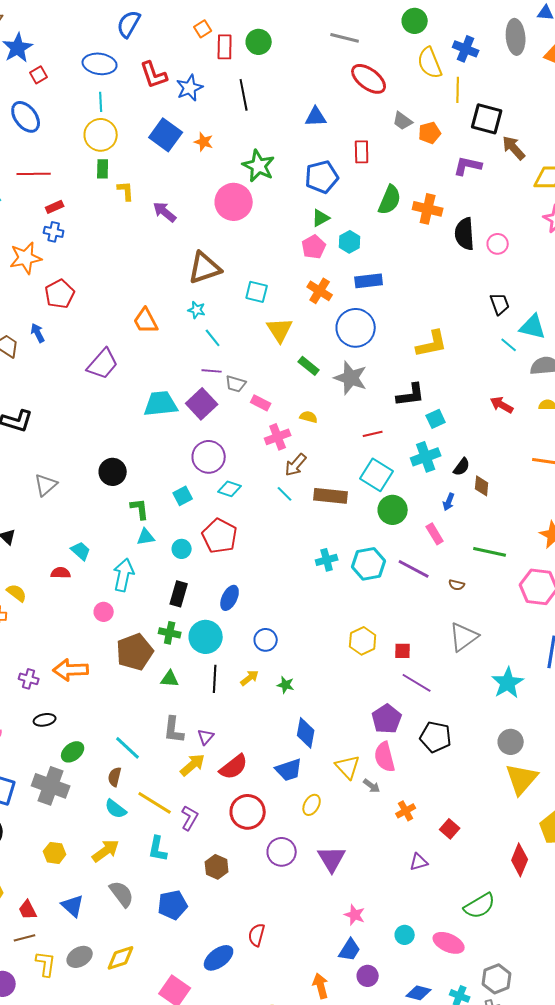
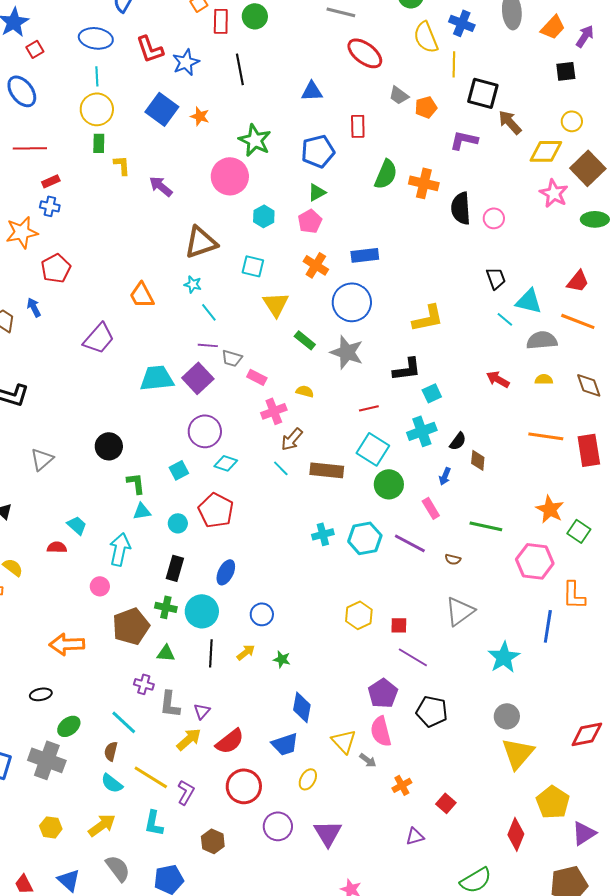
cyan hexagon: (350, 242) -> (264, 216), moved
purple cross: (29, 679) -> (144, 684), moved

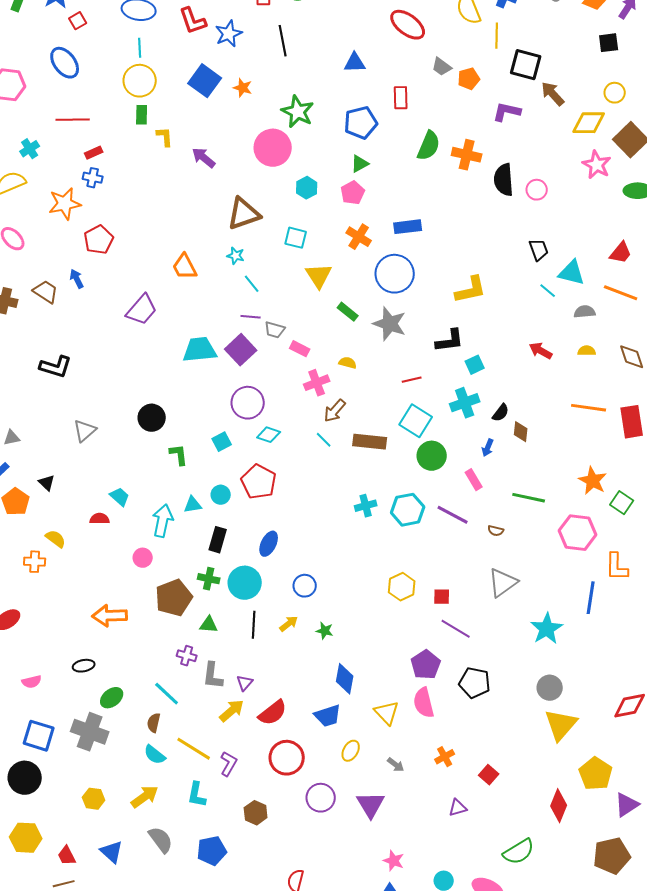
gray semicircle: (542, 340) -> (585, 312), size x0.7
cyan triangle: (142, 511) -> (193, 505), moved
gray arrow: (368, 760) -> (396, 765), moved

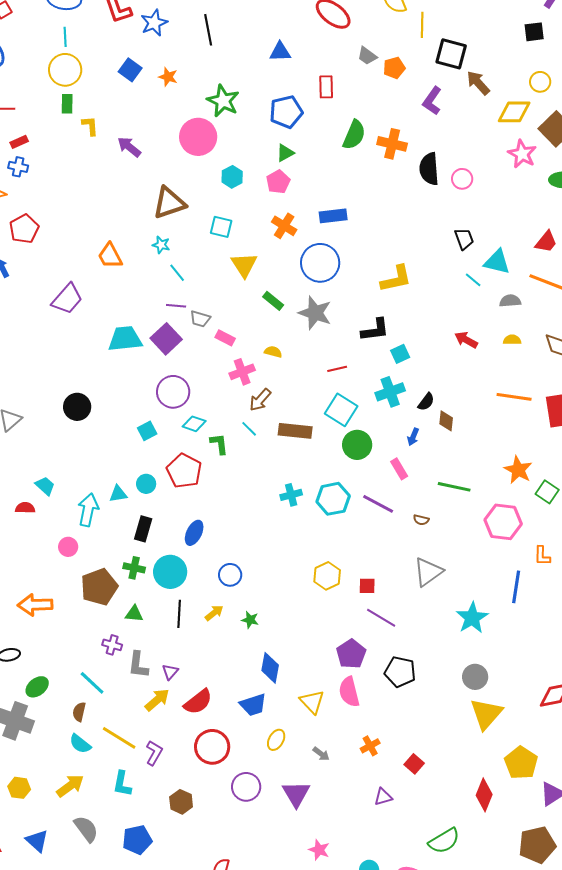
blue square: (205, 81) -> (130, 70), size x0.7
purple L-shape: (507, 112) -> (432, 101), turned -68
green L-shape: (179, 455) -> (219, 444), moved
orange L-shape: (617, 567) -> (542, 556), size x0.7

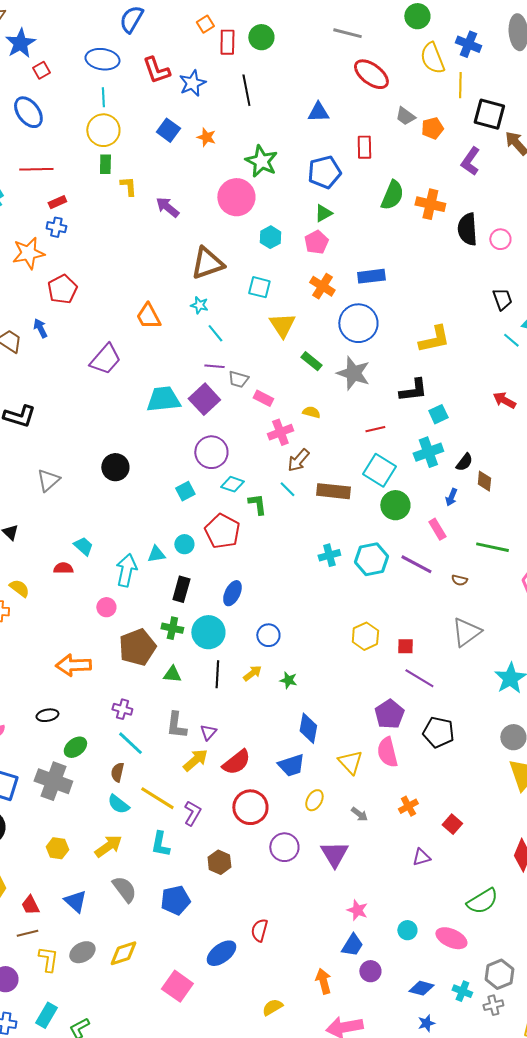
purple cross: (112, 645) -> (122, 709), moved

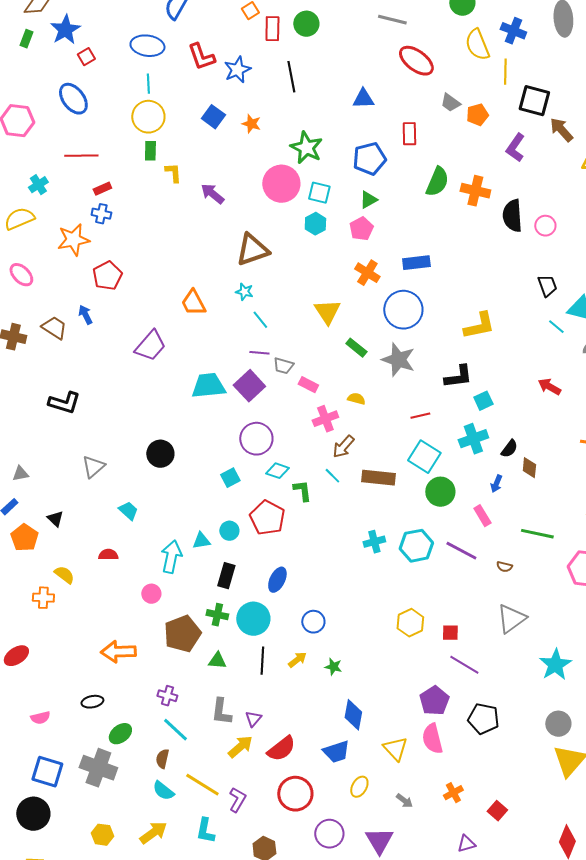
cyan square: (259, 287) -> (319, 193), moved
cyan trapezoid: (83, 546) -> (128, 511), moved

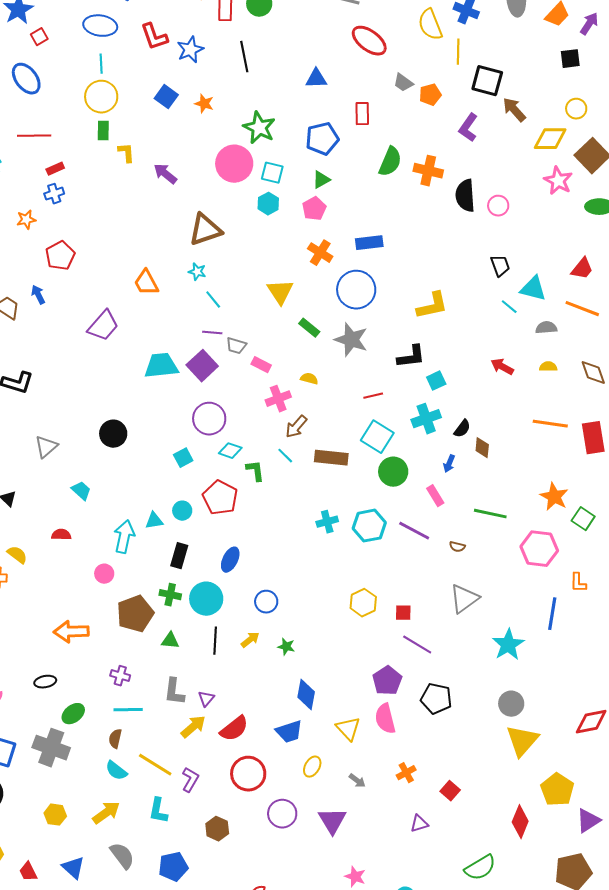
blue cross: (101, 214) -> (54, 194), turned -30
orange star: (73, 240) -> (26, 220), size x0.6
cyan line: (175, 730) -> (128, 710), turned -44

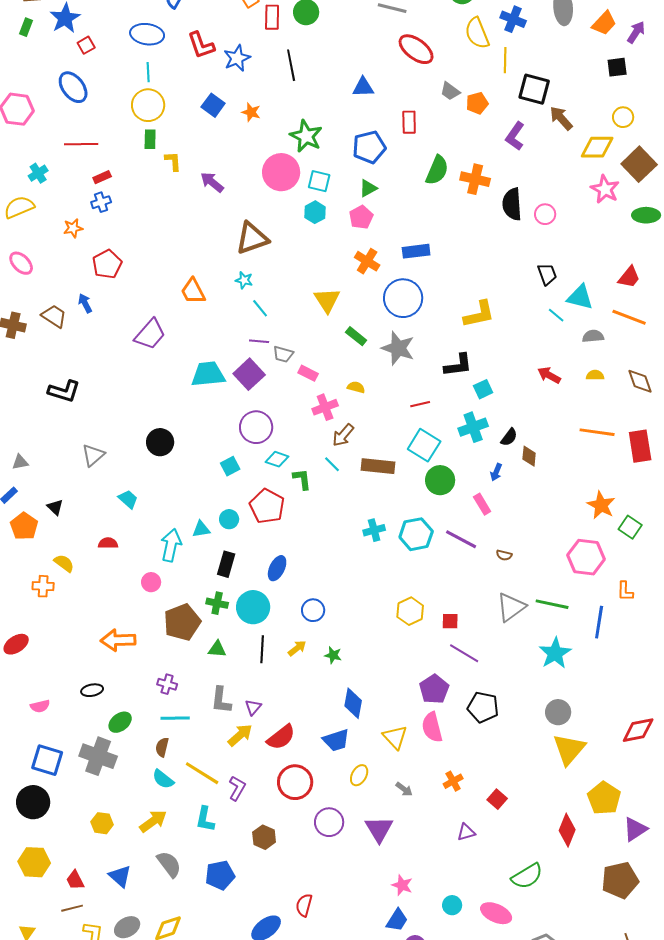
green line: (490, 514) -> (552, 604), moved

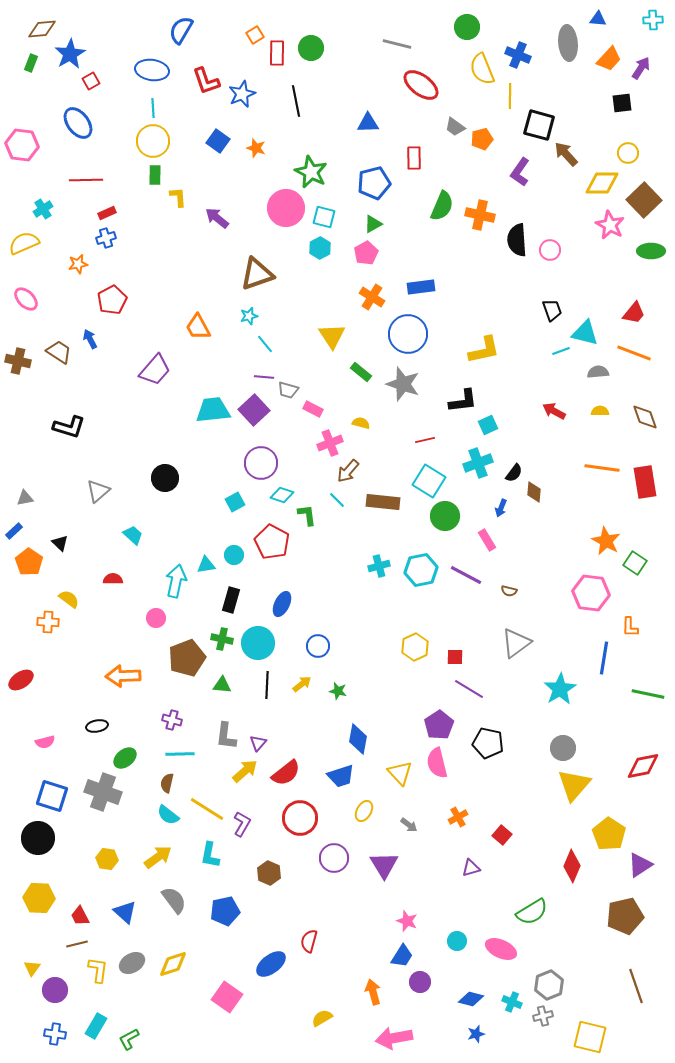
cyan star: (244, 280) -> (249, 316), turned -30
cyan line: (556, 315) -> (561, 351), turned -60
green line: (552, 604) -> (648, 694), moved

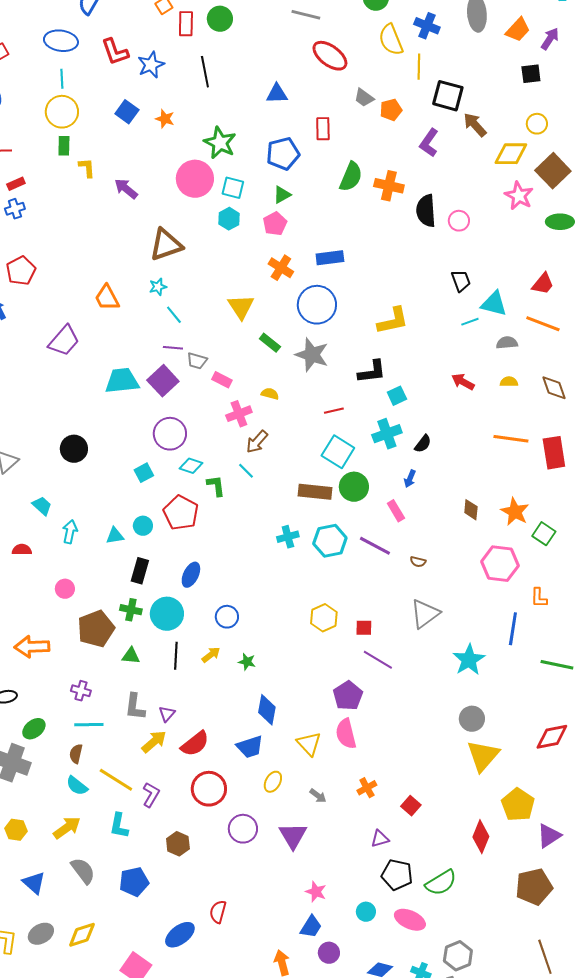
brown diamond: (534, 492) -> (471, 510), moved
brown rectangle: (383, 502) -> (315, 492), moved
cyan arrow: (176, 581) -> (70, 532), moved, size x0.7
black pentagon: (488, 743) -> (397, 875), moved

